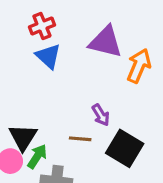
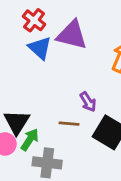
red cross: (42, 26) -> (34, 20), turned -30
purple triangle: (106, 42) -> (72, 35), moved

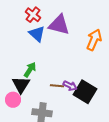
purple arrow: (88, 102) -> (70, 86), moved, turned -32
green arrow: (30, 140) -> (30, 70), moved

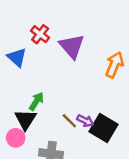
purple triangle: (59, 25) -> (72, 46), turned 35
blue triangle: (37, 34) -> (17, 57), moved
brown line: (57, 86) -> (69, 121), turned 40

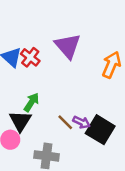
red cross: (40, 34) -> (30, 57), moved

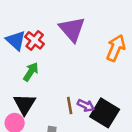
green arrow: (31, 102) -> (31, 72), moved
brown line: (65, 122) -> (70, 105), turned 35

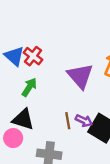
purple triangle: (72, 29) -> (80, 76), moved
black triangle: (25, 104) -> (23, 119), turned -45

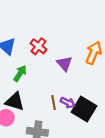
red cross: (33, 56) -> (38, 46), moved
purple triangle: (80, 76) -> (64, 64), size x0.7

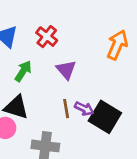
purple triangle: (64, 64) -> (66, 70), moved

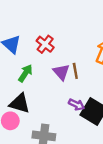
brown line: (66, 109) -> (75, 71), moved

